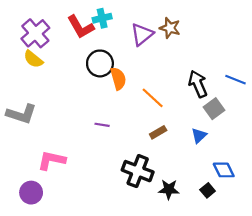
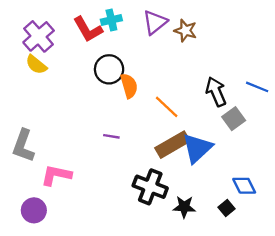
purple triangle: (142, 34) -> (155, 22), moved
gray L-shape: (21, 114) -> (23, 146), moved, turned 92
brown rectangle: (158, 132) -> (173, 145), size x1.8
blue triangle: (199, 136) -> (197, 148), moved, size x1.8

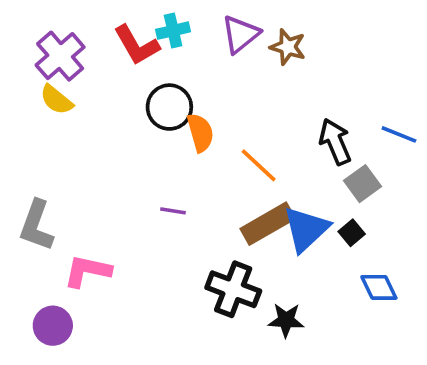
black square: (227, 208) -> (352, 233), moved

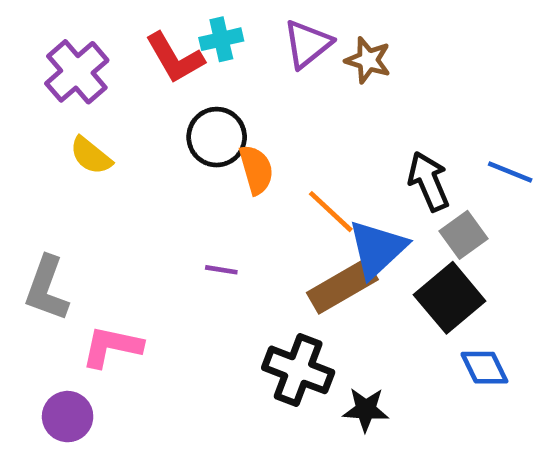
yellow semicircle: (56, 100) -> (91, 156), moved
blue triangle: (306, 229) -> (377, 249), moved
black square: (352, 233) -> (450, 298), size x2.0

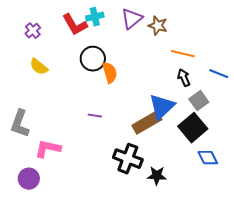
purple cross: (77, 72) -> (33, 31), size x0.6
black arrow: (429, 181) -> (184, 78), size x0.7
orange line: (331, 212) -> (183, 54), moved, turned -30

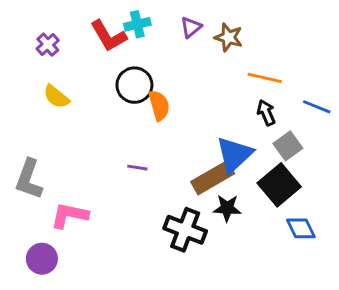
purple triangle: (132, 19) -> (191, 27), size x0.7
black star: (157, 176) -> (227, 208), moved

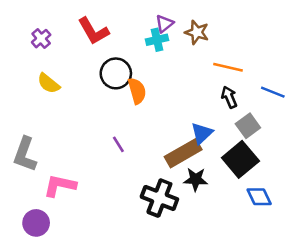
cyan cross: (137, 24) -> (157, 40), moved
blue triangle: (234, 155) -> (202, 133), size x0.7
purple line: (137, 168) -> (118, 144), turned 49

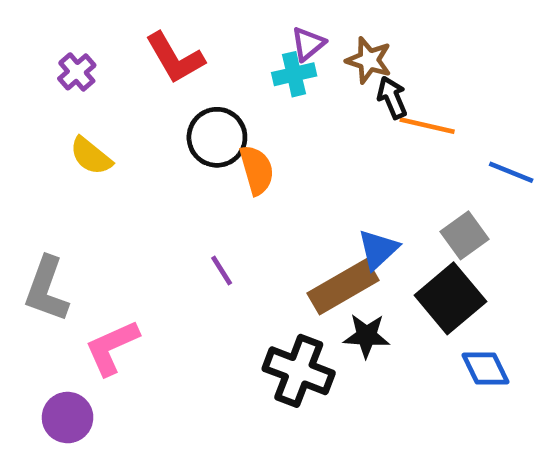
black arrow: (229, 97) -> (392, 98), moved
pink L-shape: (60, 186) -> (112, 347), turned -36

